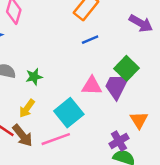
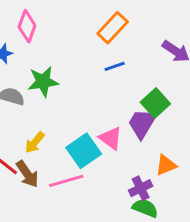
green star: (34, 77) -> (43, 82), moved, size x1.5
pink triangle: (92, 86) -> (111, 138), moved, turned 30
orange triangle: (139, 120) -> (166, 165), turned 36

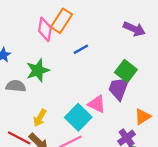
pink diamond: (27, 26) -> (45, 29), moved
orange rectangle: (113, 28) -> (62, 21), moved
blue line: (115, 66) -> (81, 49), moved

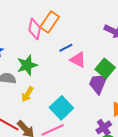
pink triangle: (97, 104) -> (78, 60), moved
yellow arrow: (40, 118) -> (27, 94), moved

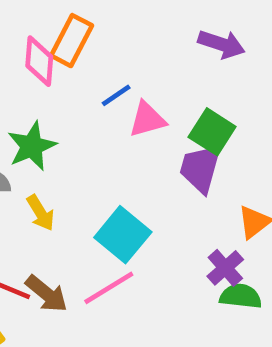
pink triangle: (78, 60) -> (147, 119), turned -36
yellow arrow: (27, 94) -> (41, 213), turned -56

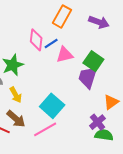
orange rectangle: (72, 41) -> (62, 16), moved
pink diamond: (39, 61) -> (36, 40), moved
brown arrow: (47, 294) -> (16, 119), moved

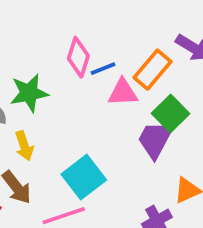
orange rectangle: (62, 16) -> (152, 70), moved

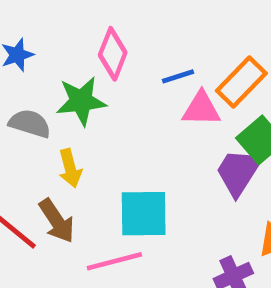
pink diamond: (78, 57) -> (113, 54), moved
cyan square: (84, 177) -> (144, 214), turned 33

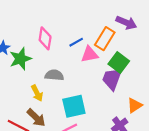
green star: (81, 101) -> (20, 59), moved
gray semicircle: (30, 124) -> (54, 75), moved

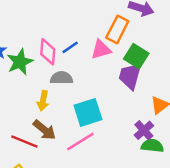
pink diamond: (45, 38) -> (48, 52), moved
blue line: (76, 42) -> (70, 47), moved
yellow arrow: (37, 93) -> (43, 101), turned 42

